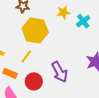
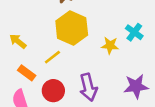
yellow star: (63, 12) -> (110, 45), moved
cyan cross: (83, 21) -> (134, 32), turned -32

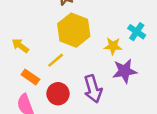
purple star: (136, 86) -> (125, 71), moved

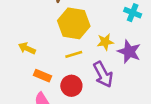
yellow star: (113, 46) -> (105, 42), moved
yellow line: (56, 60) -> (74, 54), moved, turned 35
purple star: (125, 71) -> (129, 52), turned -30

